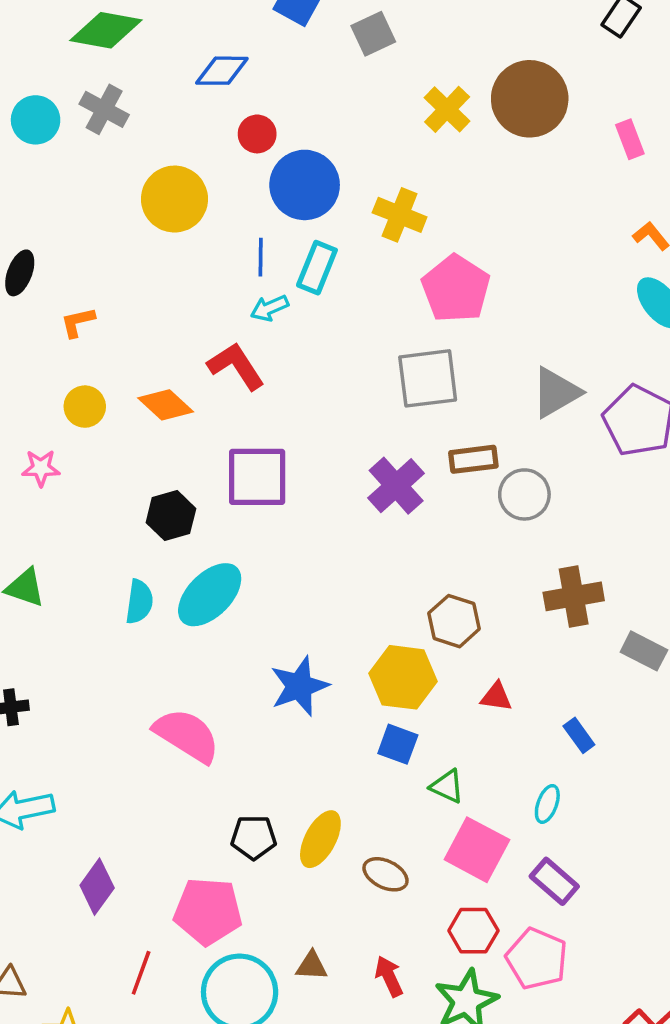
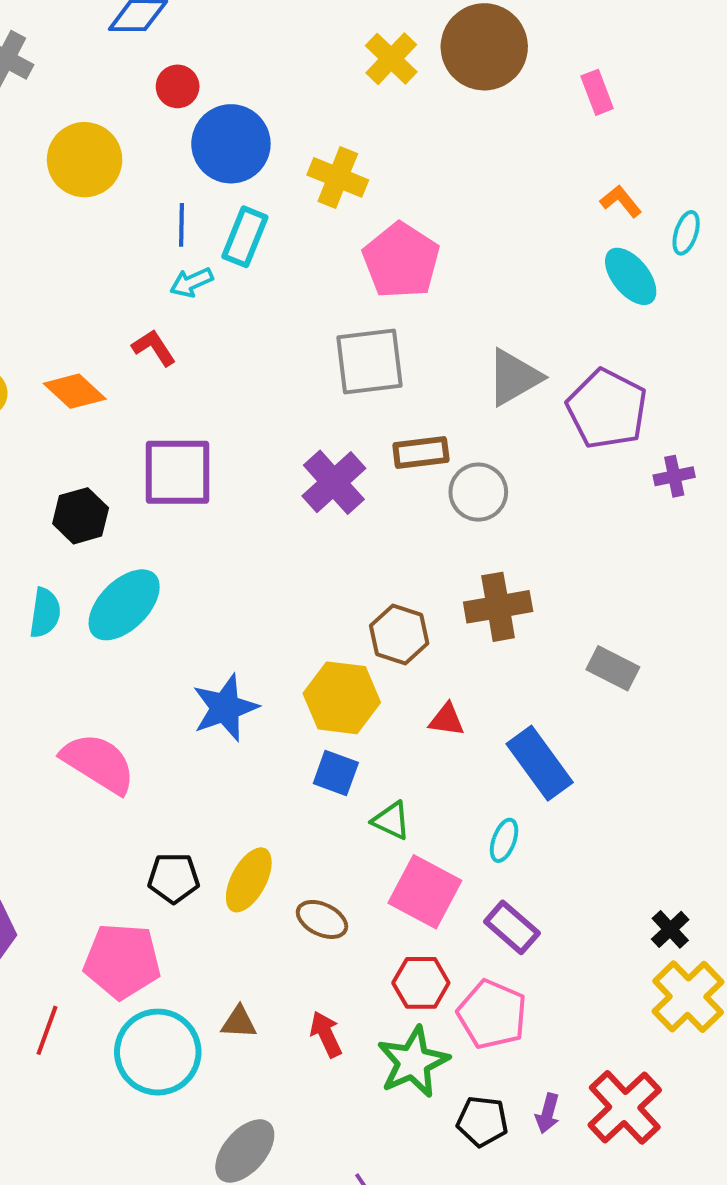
red L-shape: (236, 366) -> (154, 348), size x0.7
brown cross: (574, 596) -> (498, 607), moved
blue rectangle: (579, 735) -> (540, 763), size x1.8

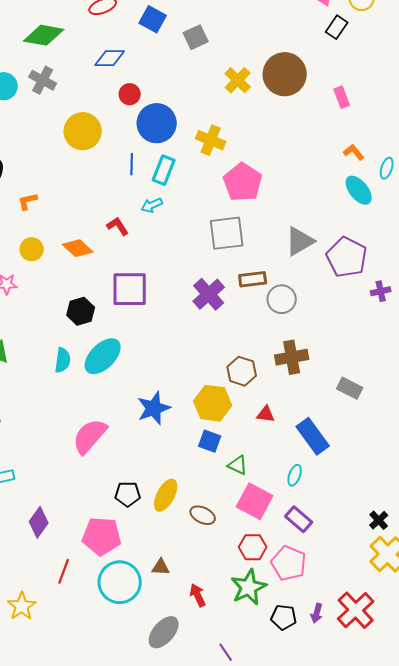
cyan arrow: (191, 282) -> (152, 205), moved
pink semicircle: (98, 763) -> (90, 436), turned -81
red arrow: (326, 1034) -> (198, 595), moved

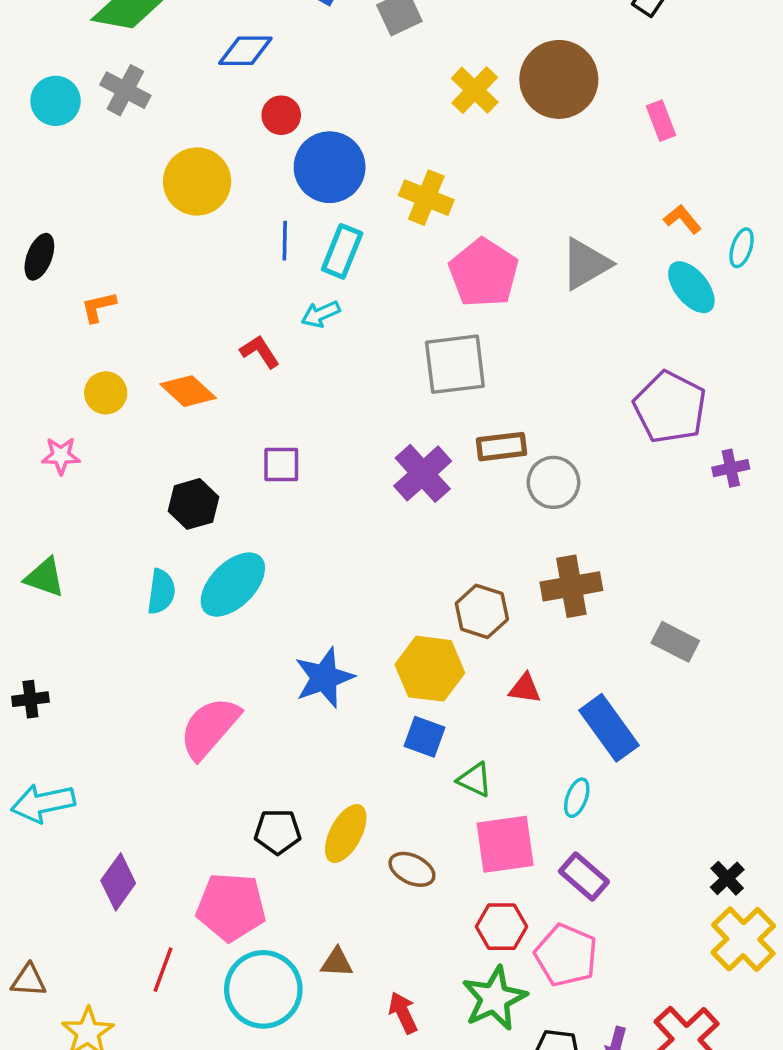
gray triangle: (300, 241) -> (586, 264), moved
purple square: (130, 289) -> (281, 465), size x0.6
pink square: (255, 501) -> (505, 844), turned -36

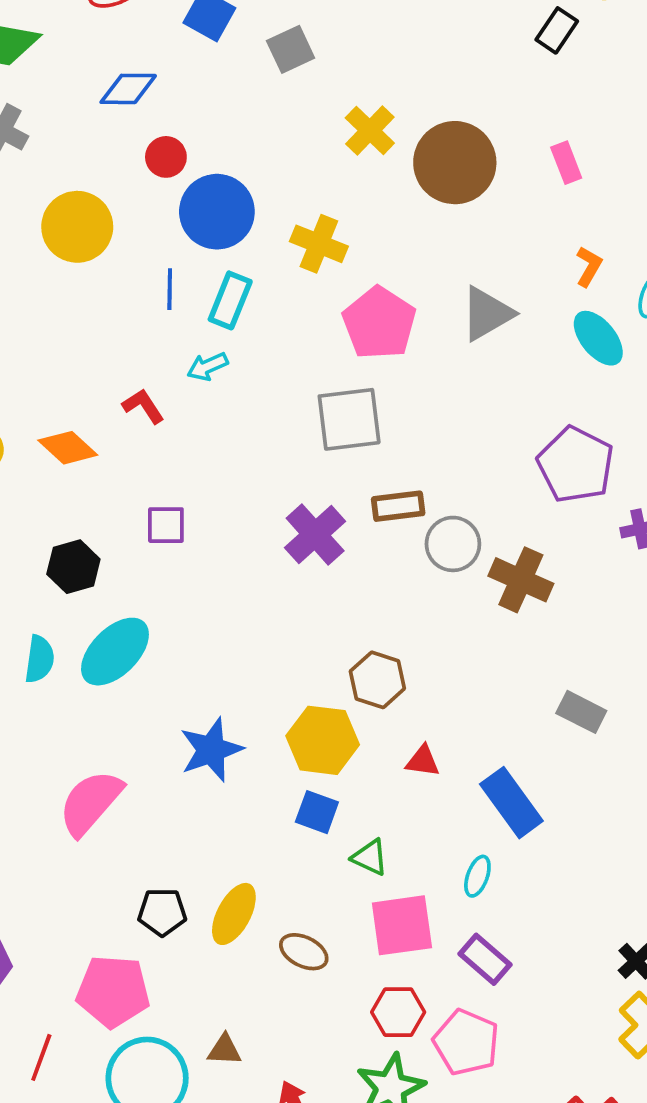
brown circle: (559, 79) -> (455, 163), moved
orange L-shape: (682, 219) -> (589, 266), turned 69
brown cross: (571, 586) -> (521, 580), moved, turned 34

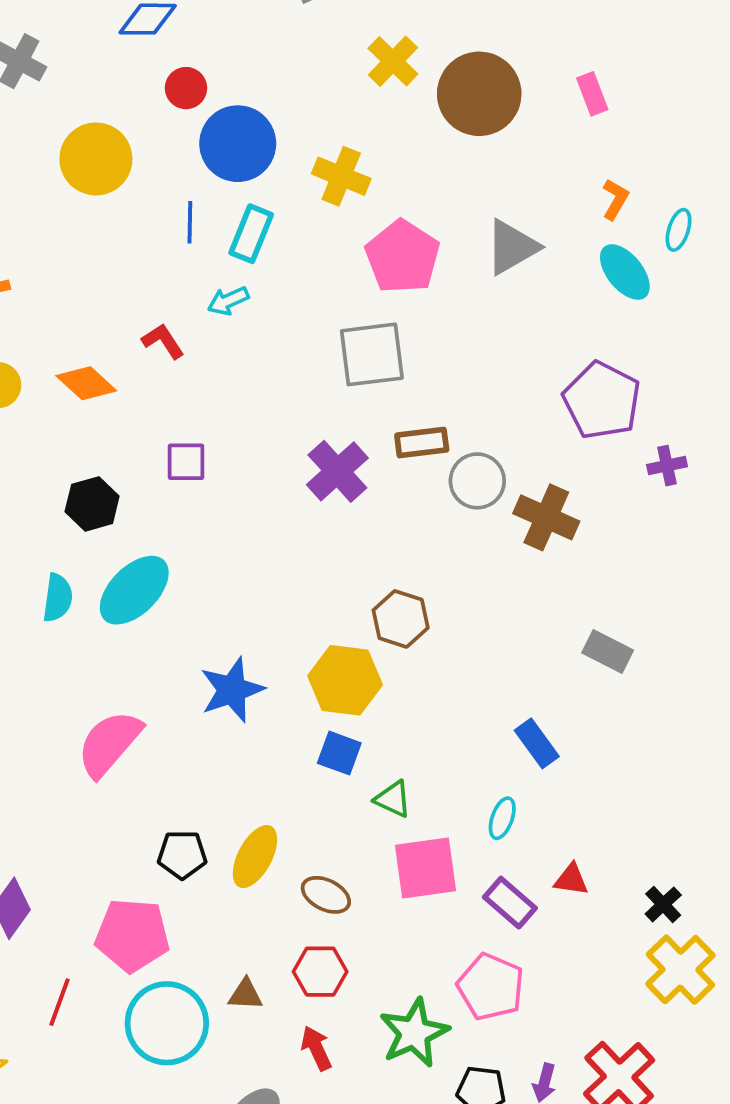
red triangle: (423, 761) -> (571, 880), moved
blue rectangle: (511, 803) -> (537, 743), size x0.7
red hexagon: (398, 1012) -> (320, 972), moved

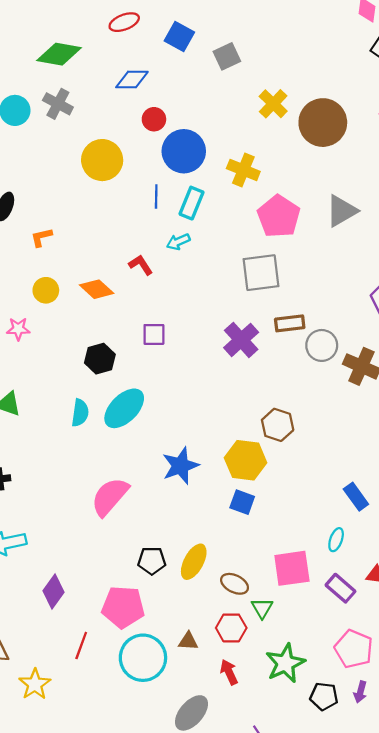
green triangle: (393, 799) -> (262, 608), moved, turned 35
pink pentagon: (491, 987) -> (354, 649), moved

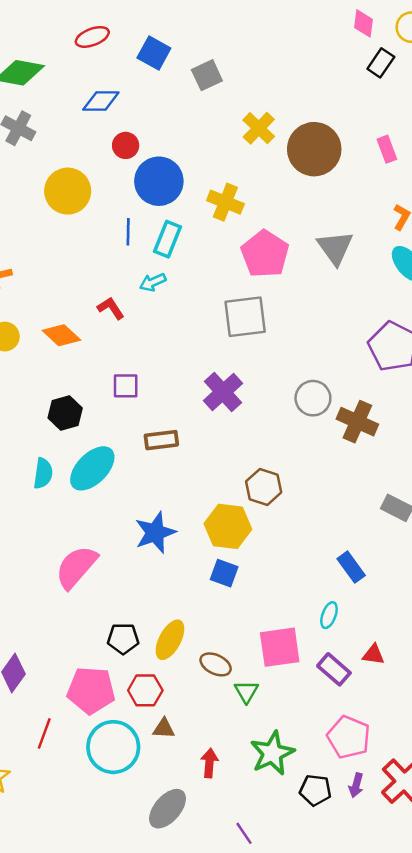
gray triangle: (342, 211) -> (335, 248), turned -36
brown rectangle: (290, 323) -> (161, 440), moved
red hexagon: (231, 628) -> (145, 690), moved
red arrow: (229, 672) -> (209, 763), turned 30

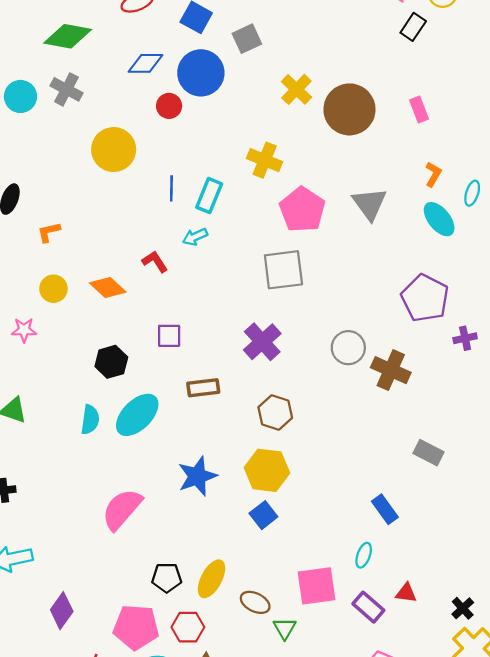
blue circle: (159, 181) -> (201, 73), moved
brown hexagon: (264, 487) -> (275, 413), moved
blue square: (224, 573) -> (263, 515), turned 32

